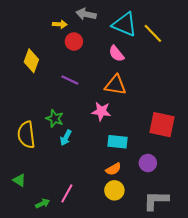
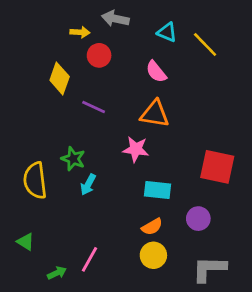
cyan triangle: (125, 24) -> (167, 32), size x0.6
yellow diamond: (31, 61) -> (60, 78), moved

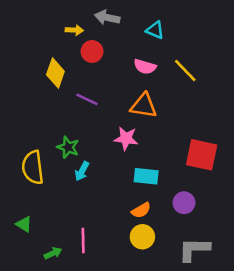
yellow line: (205, 44) -> (185, 70), moved
pink semicircle: (156, 72) -> (145, 67), turned -35
pink line: (89, 259) -> (83, 241), turned -30

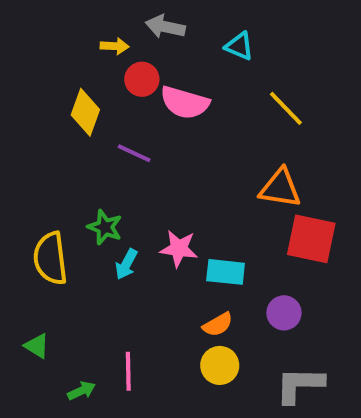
pink semicircle: (145, 67) -> (185, 103), moved, size x1.4
orange triangle: (144, 106) -> (280, 188), moved
pink star: (126, 138) -> (179, 249), moved

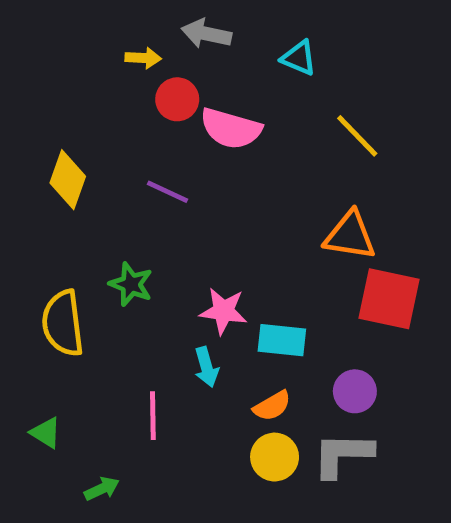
yellow diamond: (85, 112) -> (68, 180), moved
cyan arrow: (126, 264) -> (206, 367), moved, turned -44
pink line: (128, 371) -> (153, 416), moved
gray L-shape: (300, 385) -> (343, 455), moved

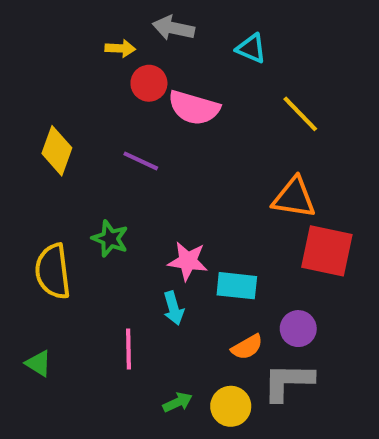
orange semicircle: (272, 406) -> (247, 347), moved
yellow circle: (275, 457) -> (231, 406), moved
green arrow: (102, 489) -> (178, 402), moved

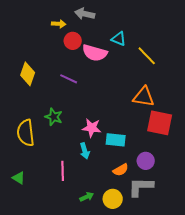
cyan triangle: (251, 48) -> (119, 39), moved

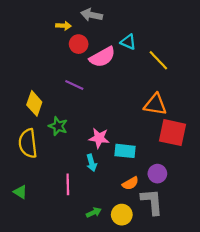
pink semicircle: (95, 53) -> (102, 57), turned -45
yellow diamond: (28, 74) -> (34, 103), moved
gray L-shape: (141, 187) -> (152, 202), turned 84

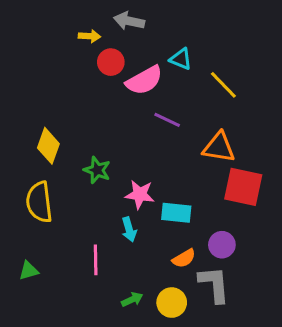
purple line: (74, 85) -> (167, 120), moved
green star: (58, 126) -> (97, 170), moved
green triangle: (20, 192) -> (29, 271), turned -48

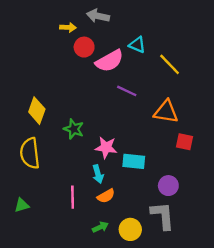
red square: (243, 187) -> (185, 142), size x0.6
orange semicircle: (184, 258) -> (106, 196), moved

